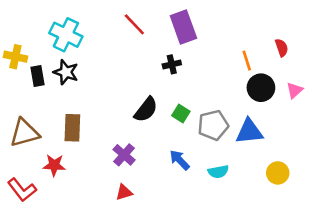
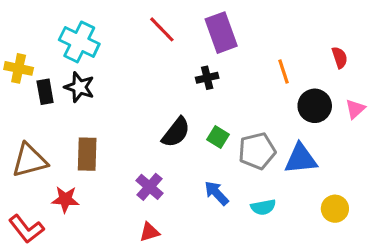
orange line: (247, 61) -> (284, 72), moved

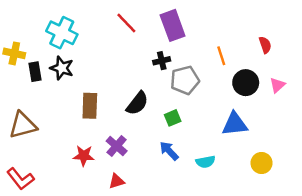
green square: (218, 137) -> (173, 118), moved, turned 35
gray pentagon: (257, 151) -> (185, 80), moved
brown rectangle: (87, 154) -> (90, 106), moved
red star: (65, 199) -> (84, 156), moved

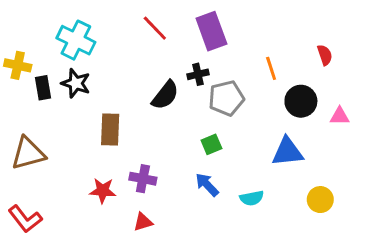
pink triangle: (277, 85) -> (340, 116), moved, turned 42
black semicircle: (137, 103) -> (165, 95), moved
purple cross: (117, 146) -> (143, 179), turned -30

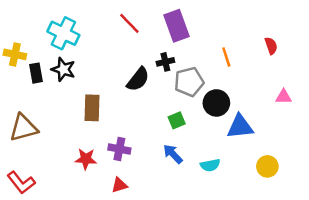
black circle: (301, 101) -> (216, 103), moved

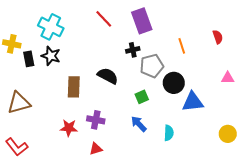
black semicircle: (138, 79) -> (108, 76), moved, turned -100
cyan semicircle: (210, 165) -> (169, 133), turned -77
yellow circle: (267, 166) -> (228, 134), moved

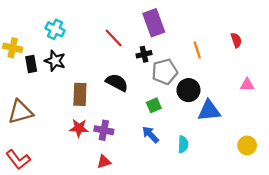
red line: (104, 19) -> (114, 38), moved
cyan cross: (51, 27) -> (55, 29), size x0.7
red star: (69, 128) -> (79, 128), moved

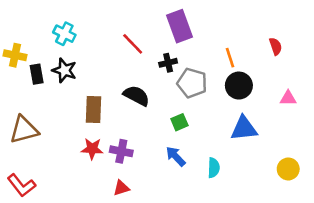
gray pentagon: (165, 72) -> (192, 83), turned 30
black circle: (188, 90) -> (239, 86), moved

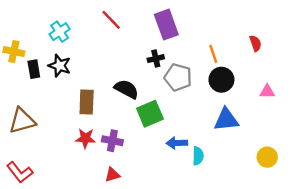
cyan cross: (64, 34) -> (60, 32), turned 30
red line: (133, 44) -> (111, 20), moved
green square: (179, 122) -> (150, 114), moved, size x1.6
blue arrow: (176, 156) -> (177, 143), moved, turned -48

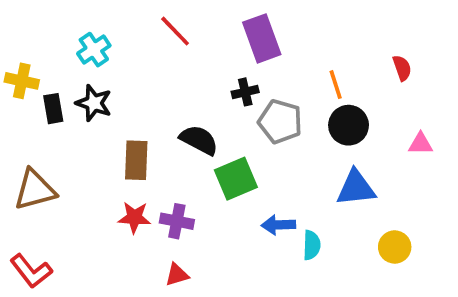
yellow circle: (267, 157) -> (395, 247), moved

